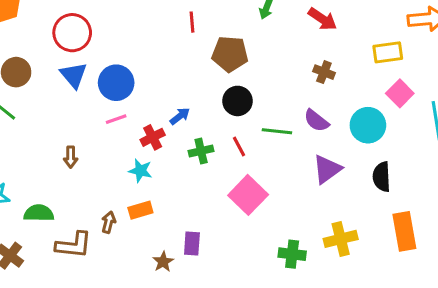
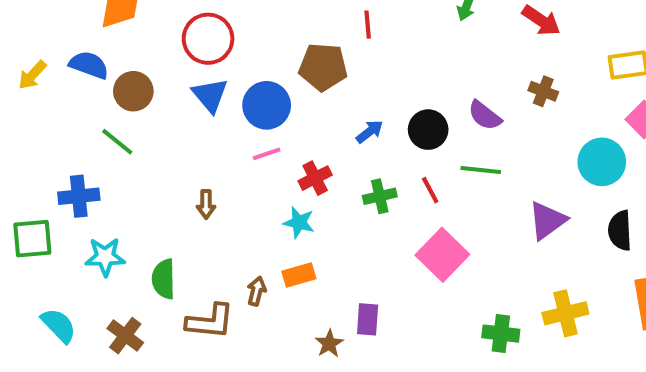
brown pentagon: (230, 54) -> (323, 67), moved
blue arrow: (180, 116) -> (370, 132), moved
purple semicircle: (316, 121) -> (485, 115), moved
green semicircle: (39, 213) -> (164, 279), turned -92

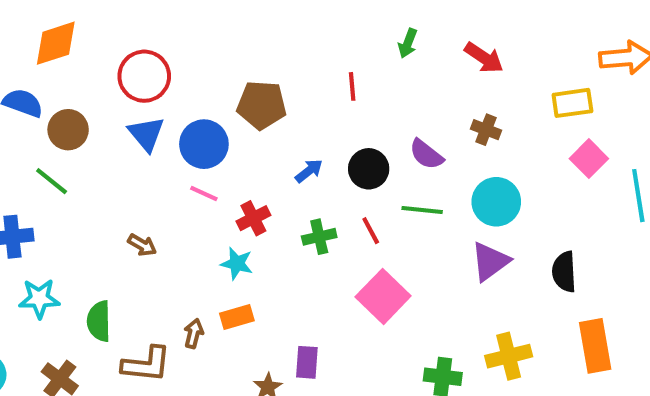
red line: (368, 25) -> (352, 86), moved
pink line: (267, 154) -> (204, 194), turned 44
cyan circle: (602, 162) -> (496, 202), moved
brown arrow: (206, 204) -> (142, 245), turned -60

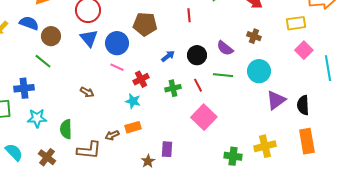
purple triangle: (490, 261) -> (276, 100), moved
black semicircle: (564, 272) -> (303, 105), moved
brown arrow: (194, 334) -> (112, 135), turned -128

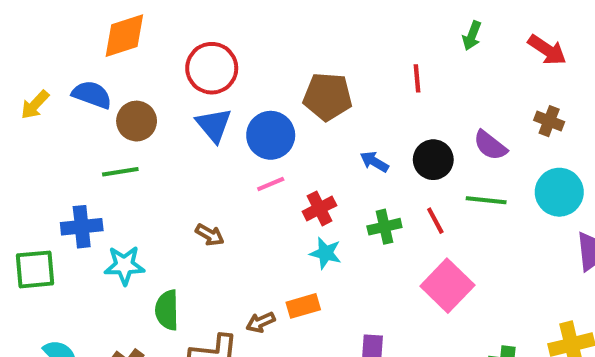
blue arrow: (168, 56) -> (374, 162), turned -112
green line: (43, 61) -> (120, 172), turned -48
pink line: (117, 67) -> (271, 184), turned -48
cyan star: (133, 101) -> (326, 253), moved
cyan star: (37, 118) -> (124, 265), moved

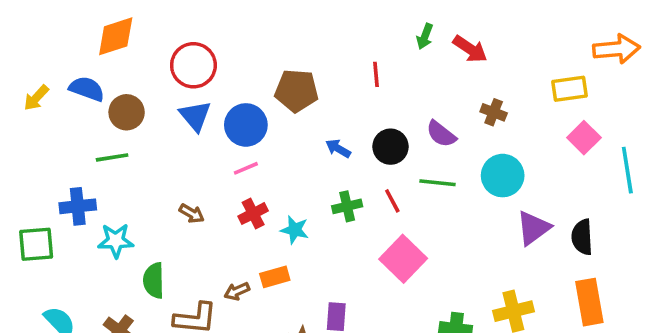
red arrow: (547, 50) -> (470, 49), moved
red cross: (319, 208) -> (253, 214), moved

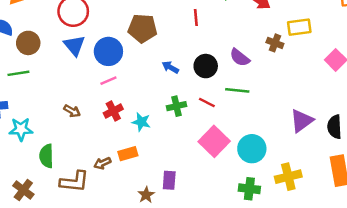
yellow rectangle: (569, 89) -> (299, 27), moved
cyan circle: (503, 176) -> (252, 149), moved
red line: (392, 201) -> (207, 102), turned -35

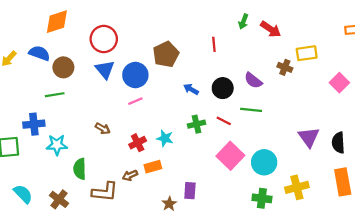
brown pentagon: (142, 28) -> (166, 54), turned -30
red cross: (113, 111) -> (138, 143), moved
purple triangle: (302, 121) -> (309, 137), turned -30

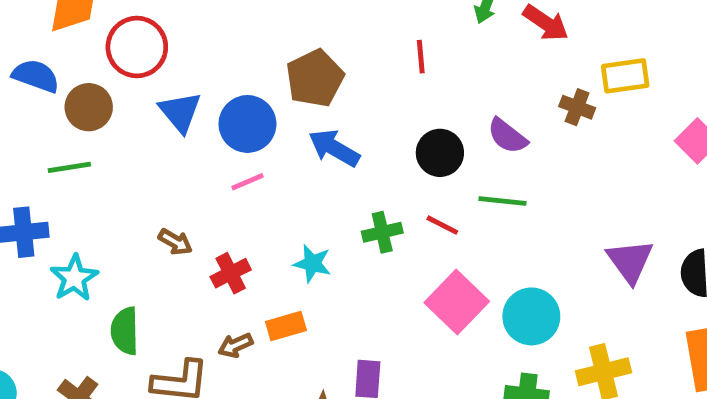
red circle: (104, 39) -> (137, 47), moved
blue arrow: (191, 89) -> (334, 148), moved, size x1.5
red cross: (138, 143) -> (231, 273), moved
cyan star: (57, 145) -> (74, 278), turned -30

